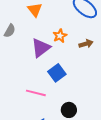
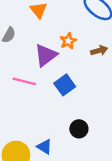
pink line: (36, 93) -> (24, 81), moved

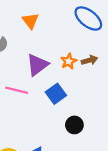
orange star: (68, 41) -> (69, 61), moved
black circle: (79, 129) -> (74, 125), moved

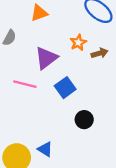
orange triangle: (30, 21) -> (39, 13), turned 48
orange star: (69, 61) -> (78, 43), moved

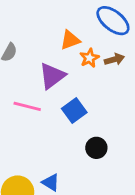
orange triangle: (39, 13) -> (70, 40), moved
brown arrow: (100, 53) -> (114, 59), moved

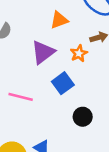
orange star: (89, 58) -> (79, 53), moved
pink line: (27, 106) -> (21, 97), moved

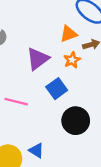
orange triangle: (59, 20) -> (69, 34), moved
black circle: (83, 117) -> (76, 121), size x1.5

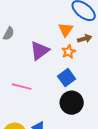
orange triangle: (69, 34) -> (66, 30), turned -35
blue square: (57, 89) -> (67, 78), moved

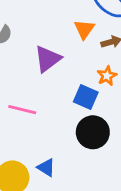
orange star: (69, 52) -> (107, 76), moved
blue square: (67, 78) -> (86, 97), turned -30

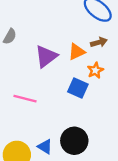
orange triangle: (84, 29) -> (77, 52), moved, turned 30
black circle: (93, 132) -> (74, 141), moved

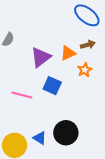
blue square: (78, 88) -> (52, 86), moved

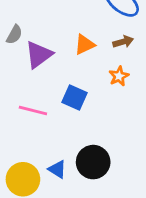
orange triangle: (68, 53) -> (85, 45), moved
purple triangle: (41, 57) -> (39, 55), moved

